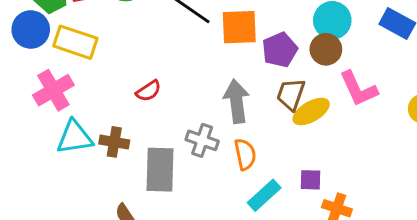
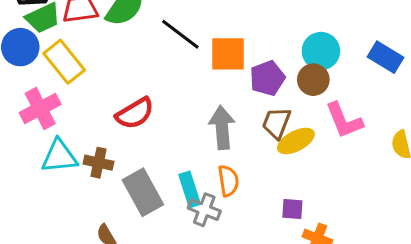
yellow rectangle: (75, 42) -> (64, 62), turned 30
red semicircle: (148, 91) -> (135, 113), size x1.5
gray cross: (202, 140) -> (204, 210), moved
gray rectangle: (160, 170) -> (143, 192), turned -33
cyan rectangle: (264, 195) -> (190, 189), moved, turned -68

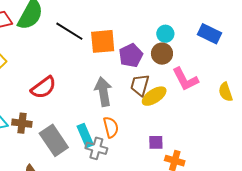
cyan circle: (321, 51) -> (165, 34), size x0.7

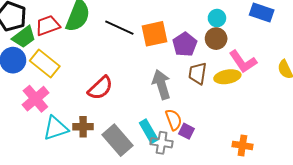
yellow ellipse: (154, 96) -> (227, 77), moved, turned 30
purple square: (156, 142) -> (186, 131), moved, turned 35

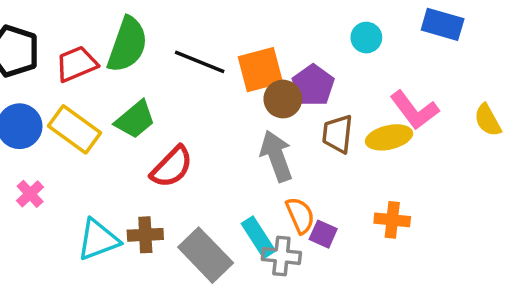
green trapezoid: (24, 37) -> (135, 120), moved
brown circle: (216, 39) -> (283, 99), moved
pink cross: (35, 99) -> (30, 194), moved, size x0.6
orange cross: (242, 145) -> (392, 220), moved

